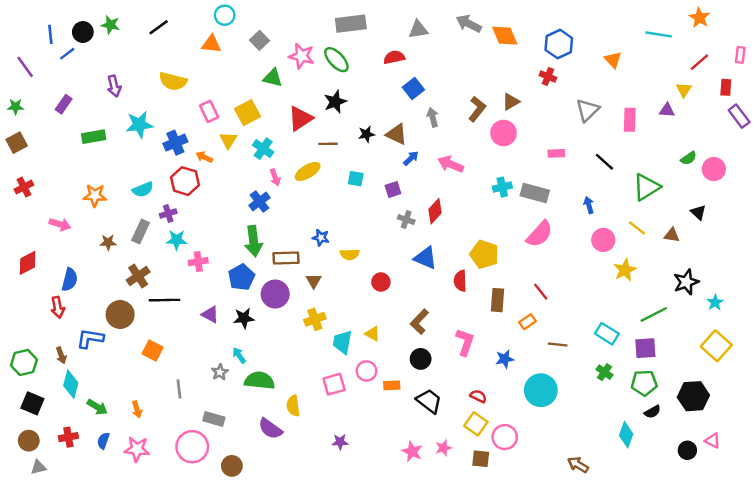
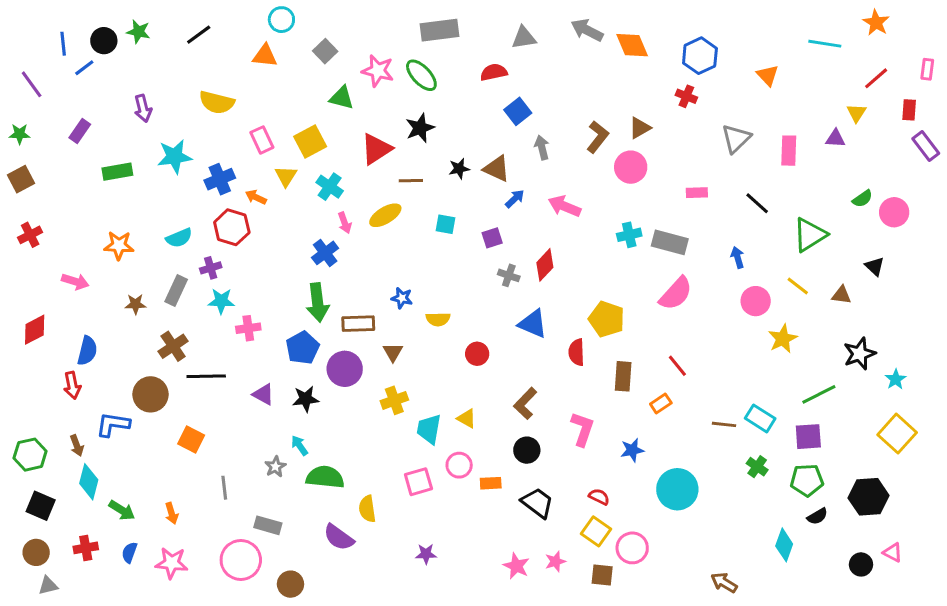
brown line: (558, 345) -> (724, 424), moved

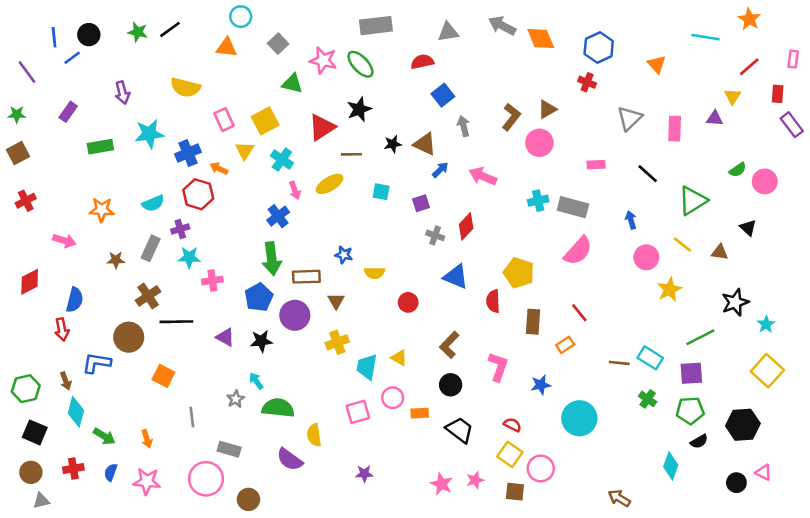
green star: (138, 32) -> (138, 32), moved

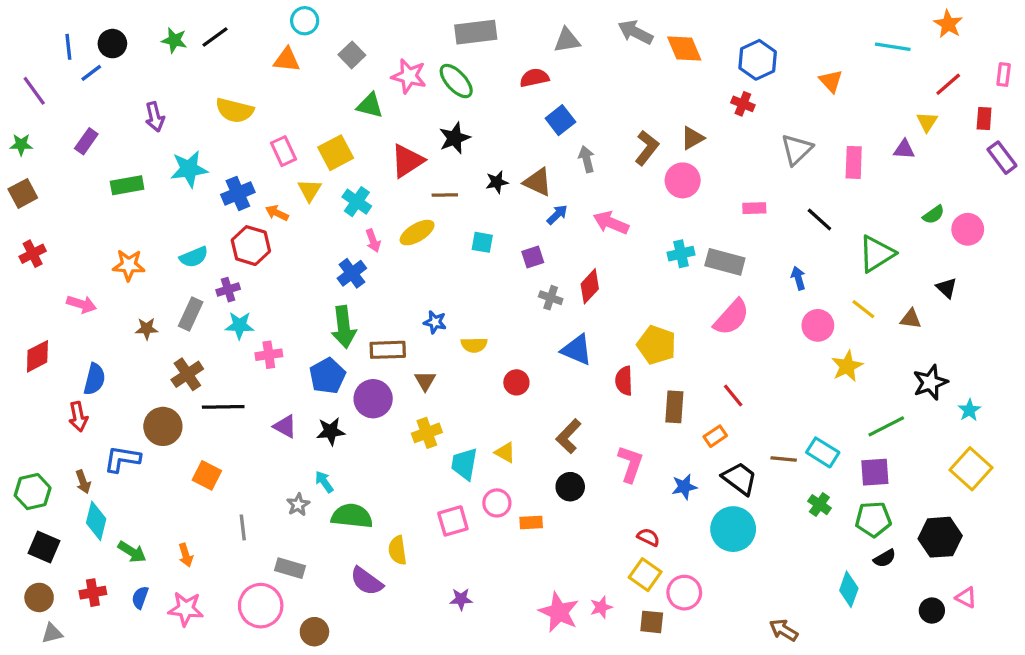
black trapezoid: (460, 430) -> (740, 479), moved
pink star: (442, 484) -> (559, 612), size x1.4

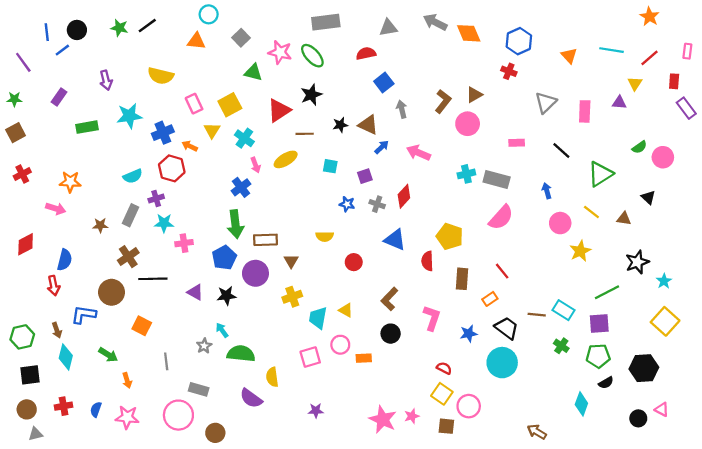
cyan line: (893, 47) -> (612, 50), moved
orange star: (129, 265) -> (70, 182), moved
blue star: (435, 322) -> (347, 204), moved
black square: (44, 547) -> (30, 375), turned -30
green arrow: (132, 552) -> (108, 355), moved

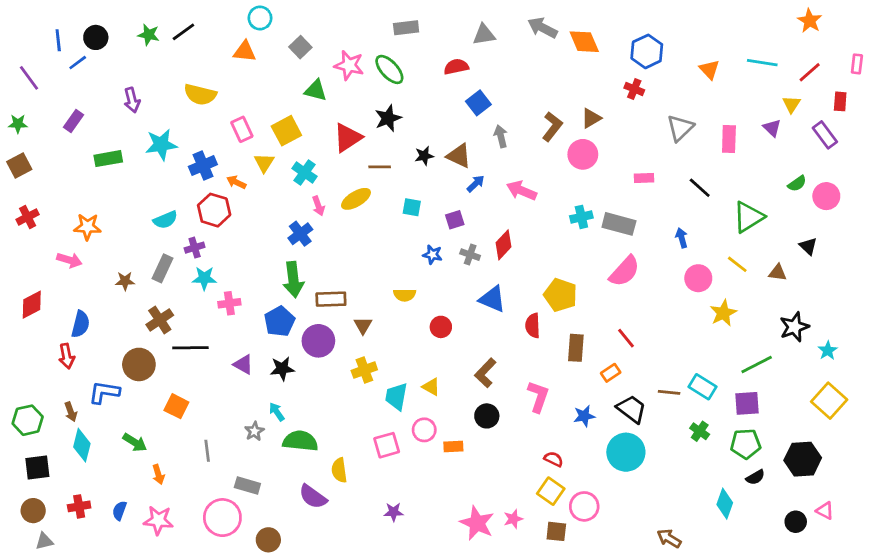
gray rectangle: (326, 22) -> (406, 28), size x0.7
purple triangle: (619, 103) -> (772, 128), turned 40
purple rectangle: (686, 108) -> (825, 135), moved

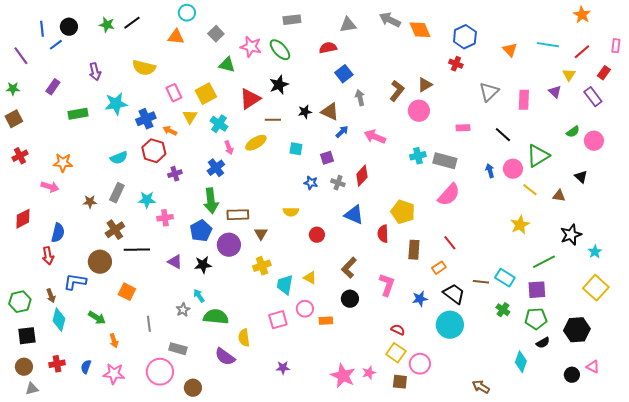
red rectangle: (840, 101) -> (604, 73), turned 32
purple cross: (195, 248) -> (175, 174), moved
pink circle: (698, 278) -> (513, 169), moved

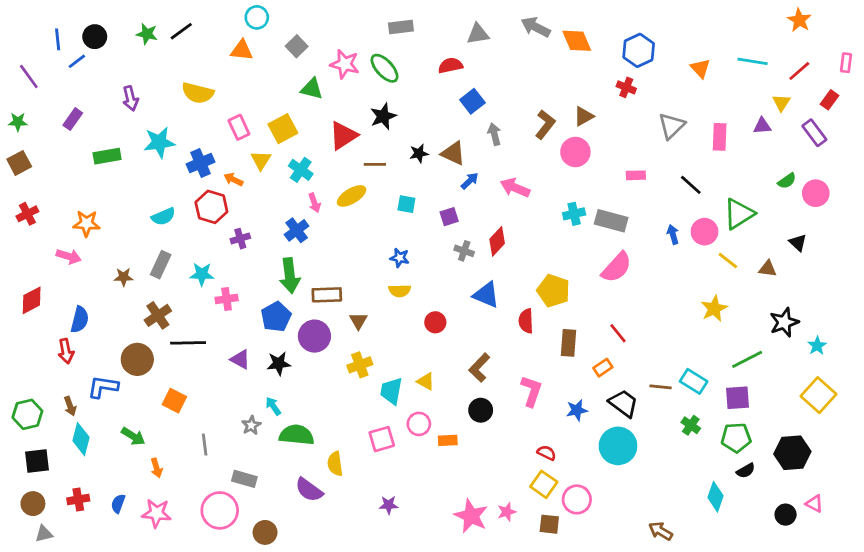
purple triangle: (555, 92) -> (762, 126), turned -48
blue star: (311, 183) -> (400, 258), moved

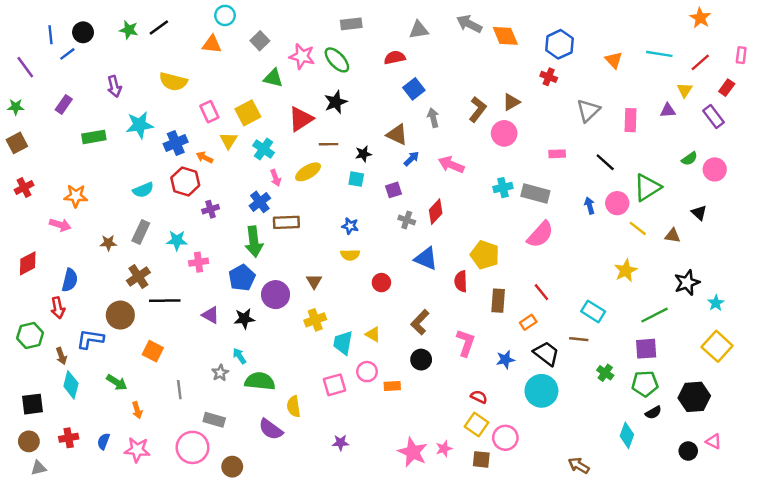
black star: (419, 153) -> (363, 154), moved
brown rectangle: (327, 295) -> (286, 222), moved
cyan rectangle: (694, 381) -> (593, 311), moved
green hexagon: (27, 414) -> (30, 336), moved

